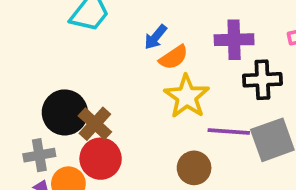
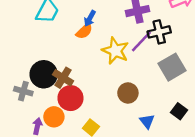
orange semicircle: (174, 57) -> (84, 31), moved
purple line: (229, 132) -> (141, 41), moved, turned -40
gray cross: (39, 155) -> (23, 91), moved, turned 36

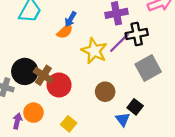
red circle: (70, 98) -> (59, 85), moved
black square: (179, 111) -> (135, 107), moved

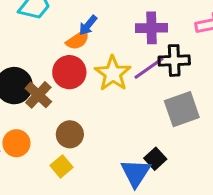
red circle: (59, 85) -> (69, 72), moved
brown circle: (105, 92) -> (70, 134), moved
blue triangle: (123, 119) -> (136, 173), size x1.5

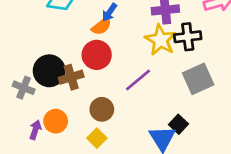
purple line: (149, 68) -> (138, 80), moved
yellow star: (113, 73) -> (160, 40), moved
brown cross: (38, 95) -> (71, 77), turned 35

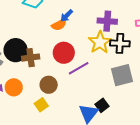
red circle: (97, 55) -> (64, 53), moved

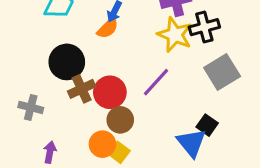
black circle: (16, 50) -> (67, 62), moved
red circle: (64, 53) -> (110, 92), moved
orange circle: (14, 87) -> (102, 144), moved

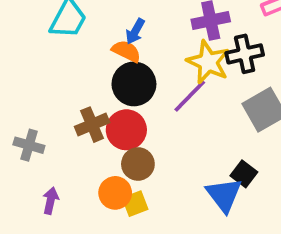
orange semicircle: (108, 28) -> (126, 51), turned -110
black circle: (67, 62) -> (134, 84), moved
purple line: (156, 82) -> (190, 96), moved
yellow square: (119, 152) -> (135, 204), turned 30

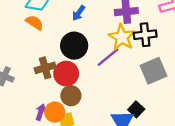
orange semicircle: (126, 51) -> (34, 23), moved
purple arrow: (51, 201) -> (41, 112), moved

